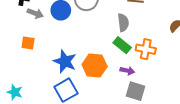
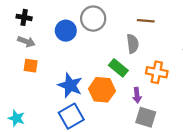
gray arrow: (35, 13) -> (26, 42), moved
green rectangle: (122, 45) -> (118, 68), moved
purple arrow: (127, 71) -> (137, 95), turned 72

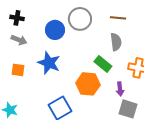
brown line: (146, 21) -> (118, 18), moved
orange square: (31, 66) -> (18, 70), moved
blue star: (70, 85) -> (49, 63), moved

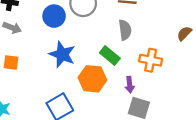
blue star: (49, 63) -> (62, 54), moved

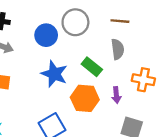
green rectangle: (110, 56) -> (92, 67), moved
purple arrow: (130, 85) -> (116, 95), moved

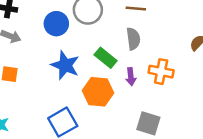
purple arrow: (116, 95) -> (131, 77), moved

